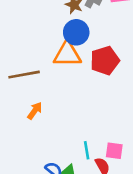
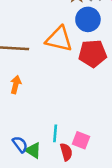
blue circle: (76, 32) -> (88, 19), moved
orange arrow: (35, 111) -> (16, 85), turned -36

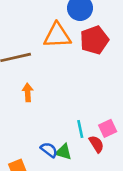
pink square: (81, 140) -> (108, 128), turned -30

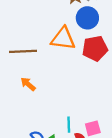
orange arrow: (28, 92) -> (28, 84), turned -56

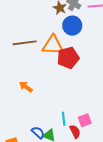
red pentagon: (95, 48) -> (68, 58), moved
brown line: (23, 51) -> (25, 43), moved

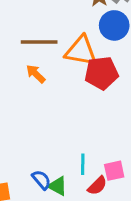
orange arrow: (26, 87) -> (36, 74), moved
red semicircle: (75, 132) -> (97, 186), turned 64

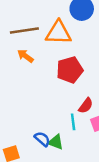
red pentagon: (102, 73) -> (70, 70), moved
red semicircle: (97, 186) -> (86, 106), moved

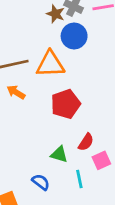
cyan line: (73, 122) -> (79, 179), moved
green triangle: (56, 142) -> (59, 154), moved

